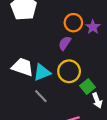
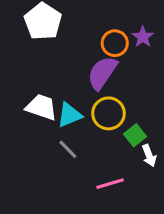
purple star: (93, 27) -> (143, 37), moved
purple semicircle: (65, 43) -> (102, 73), size x1.6

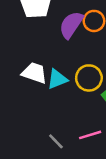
purple semicircle: (102, 73) -> (71, 25), moved
gray line: (68, 149) -> (56, 141), moved

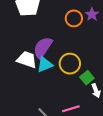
purple semicircle: (71, 25) -> (43, 48), moved

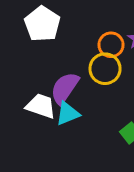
yellow circle: (70, 64) -> (105, 69), moved

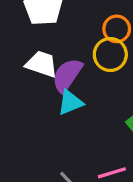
white trapezoid: (41, 106) -> (42, 64), moved

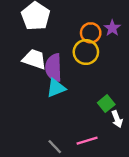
purple semicircle: (67, 75) -> (54, 68), turned -36

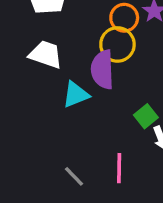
purple semicircle: (54, 68) -> (102, 69), moved
pink line: (87, 141) -> (119, 168), turned -72

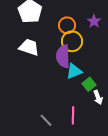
orange circle: (124, 18) -> (67, 25), moved
cyan triangle: (76, 95) -> (74, 71), moved

